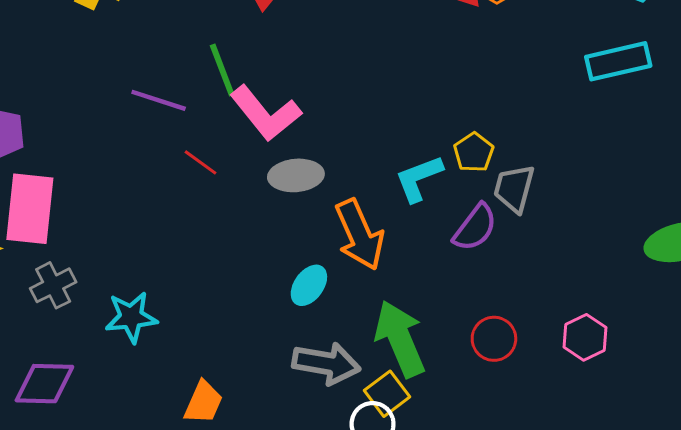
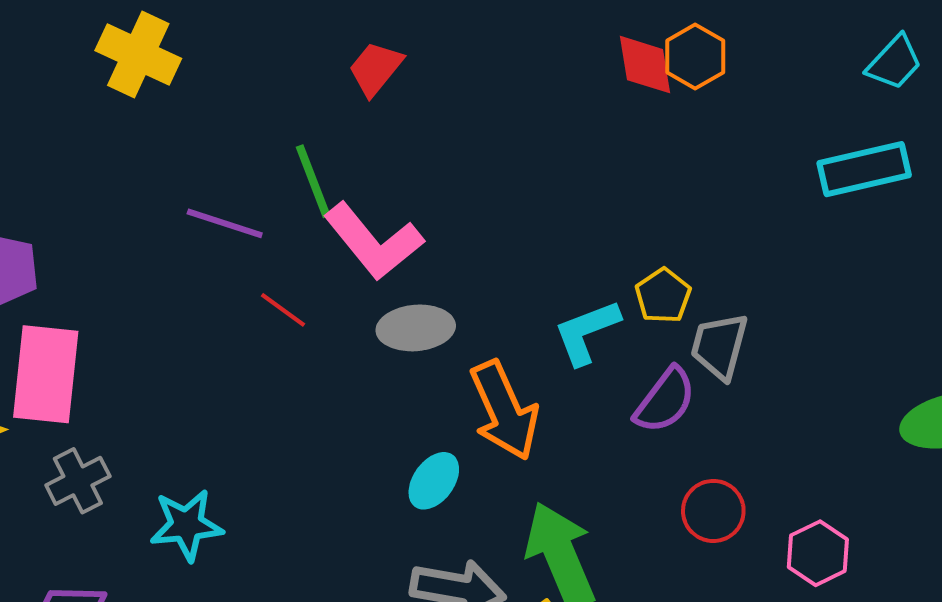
red circle: (494, 339) -> (713, 511), moved

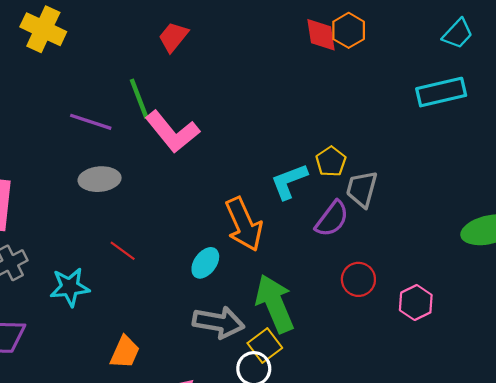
red line: (283, 310) -> (123, 251), moved
gray ellipse: (416, 328) -> (100, 179), moved

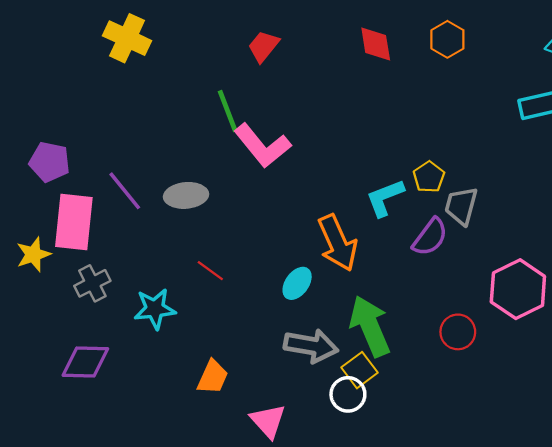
red diamond: (321, 35) -> (376, 44), moved
purple line: (91, 122) -> (125, 191), moved, turned 33
red circle: (358, 279) -> (458, 332), moved
pink hexagon: (416, 303) -> (518, 289), moved, size x1.6

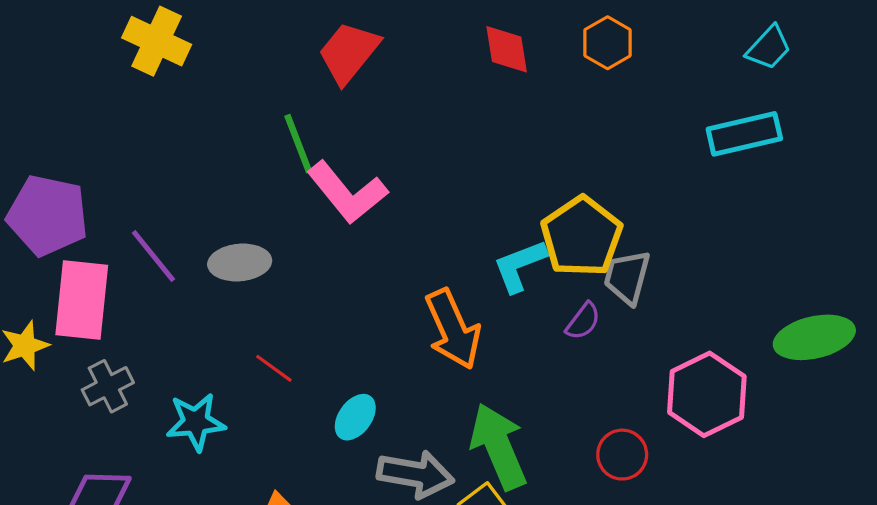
red trapezoid: (264, 46) -> (349, 53), size x1.4
purple pentagon: (50, 162) -> (48, 215), size x1.4
yellow pentagon: (429, 177) -> (582, 236), size x1.8
purple semicircle: (430, 237) -> (583, 321), size x0.7
cyan ellipse: (297, 283) -> (355, 417), moved

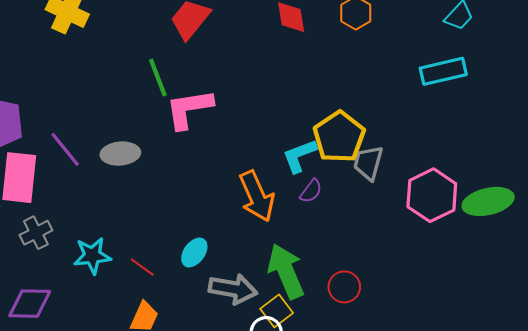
pink L-shape: (347, 192) -> (189, 109), turned 120
purple semicircle: (583, 321) -> (311, 191), moved
red line: (274, 368) -> (142, 267), moved
pink hexagon: (707, 394) -> (432, 195), moved
red circle: (622, 455) -> (344, 287), moved

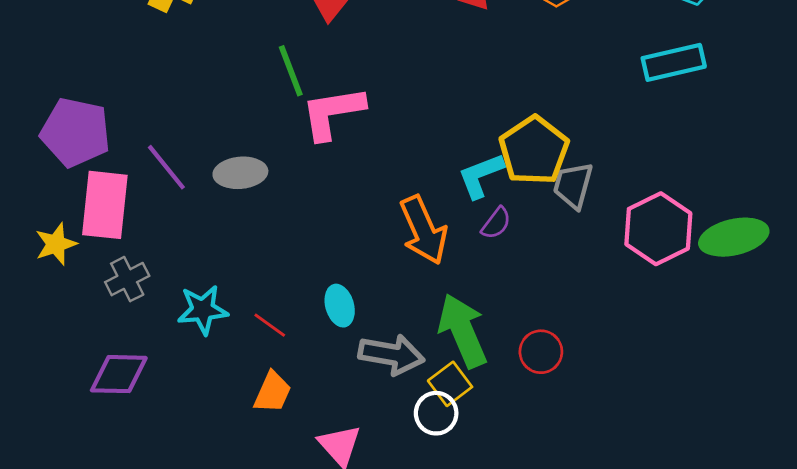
cyan ellipse: (194, 253) -> (340, 306), turned -52

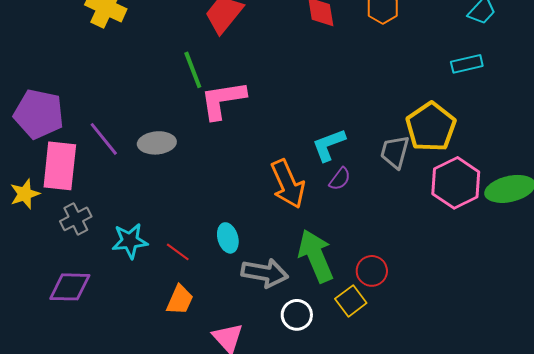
cyan rectangle: (674, 62) -> (467, 64), size x0.7
yellow pentagon: (534, 150) -> (431, 127), moved
yellow square: (450, 384) -> (351, 301), moved

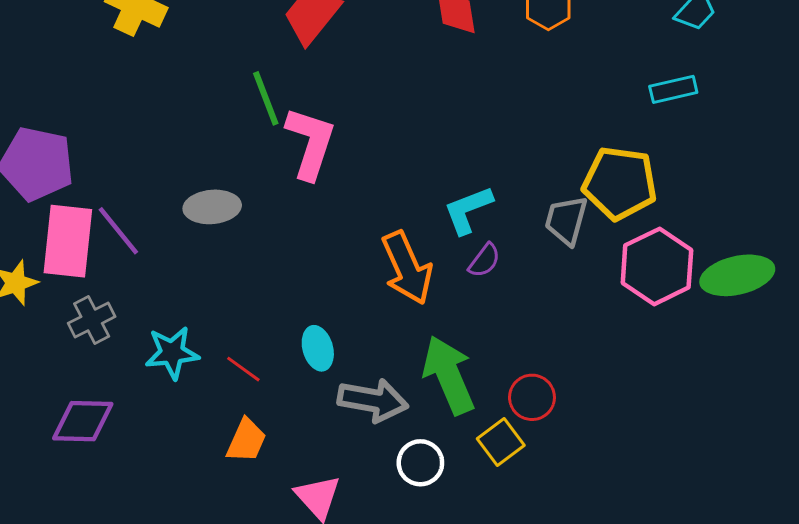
pink L-shape: (223, 100) -> (310, 143), turned 117
yellow pentagon: (431, 127) -> (620, 183), turned -30
purple line: (104, 139) -> (118, 231), moved

